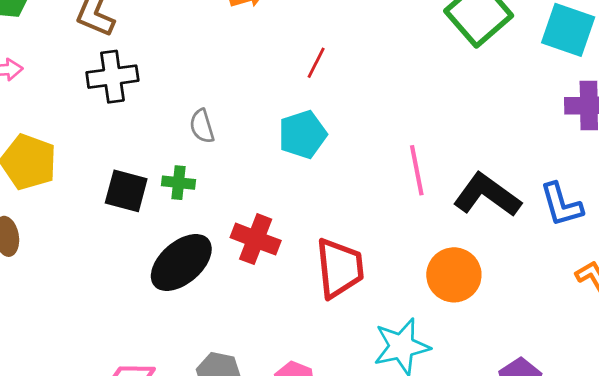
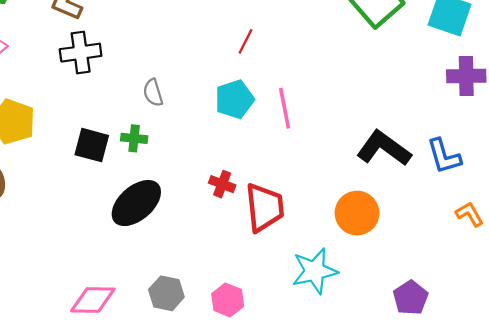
pink line: (417, 170) -> (285, 108), moved
red cross: (256, 239) -> (222, 184), moved, size x0.7

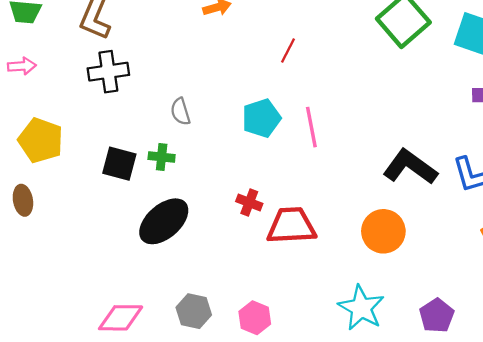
red line: (246, 41) -> (288, 51), moved
red trapezoid: (264, 207) -> (291, 226), turned -87
cyan star: (315, 271) -> (361, 308), moved, turned -30

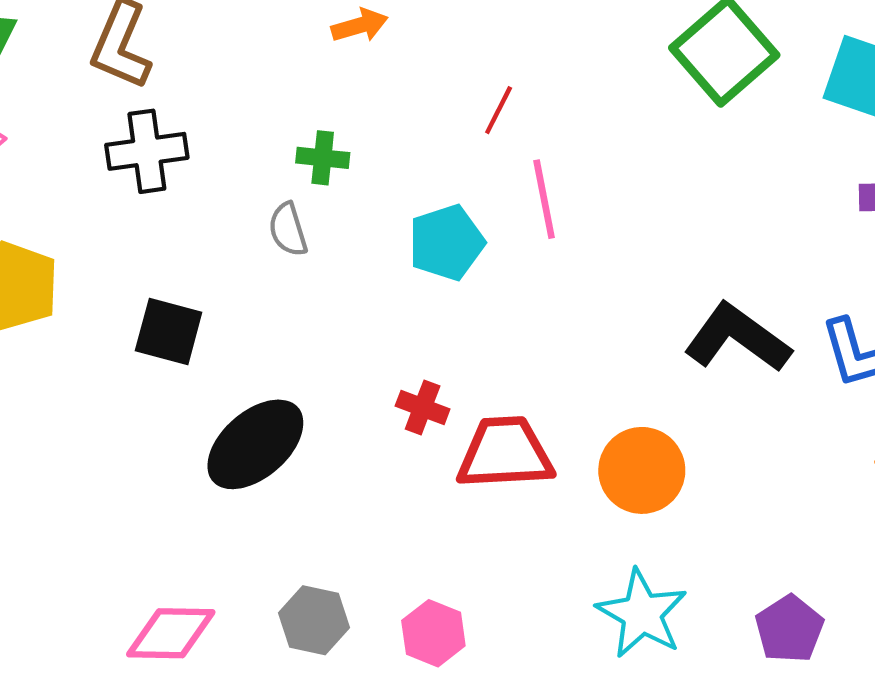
pink line: (311, 127) -> (544, 199), moved
green cross: (162, 157) -> (323, 158), moved
orange circle: (383, 231) -> (642, 470), moved

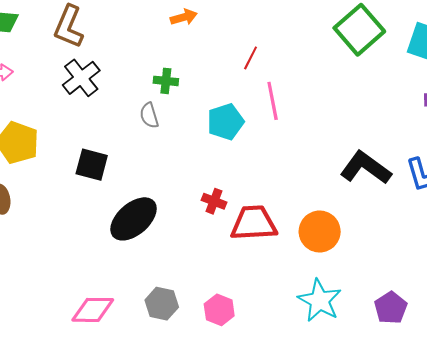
black cross: (147, 151) -> (81, 78), turned -30

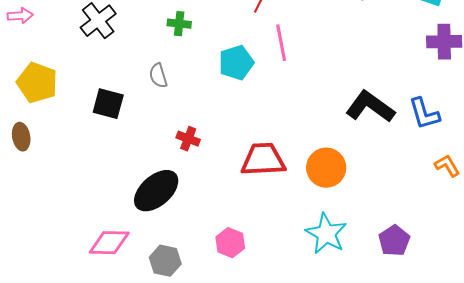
gray semicircle: (149, 115) -> (158, 76), moved
red cross: (214, 201) -> (188, 139), moved
black ellipse: (134, 219) -> (156, 191), moved
gray hexagon: (162, 304) -> (165, 261), moved

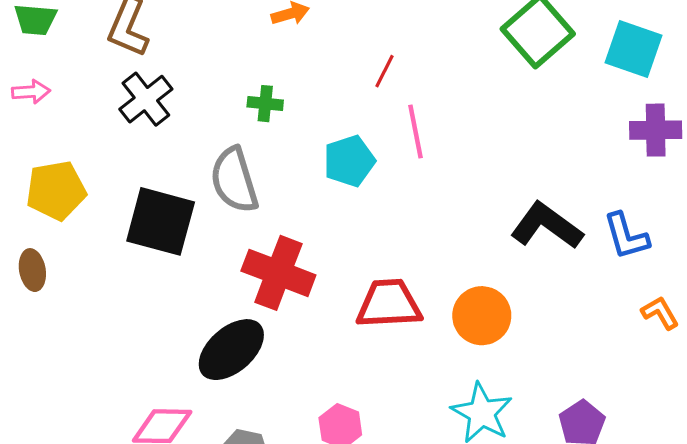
gray semicircle: (158, 76) -> (234, 180), size x1.8
yellow pentagon: (37, 83) -> (56, 190), turned -30
black square: (108, 104) -> (161, 221), size x1.5
red cross: (188, 139) -> (278, 273), size x2.0

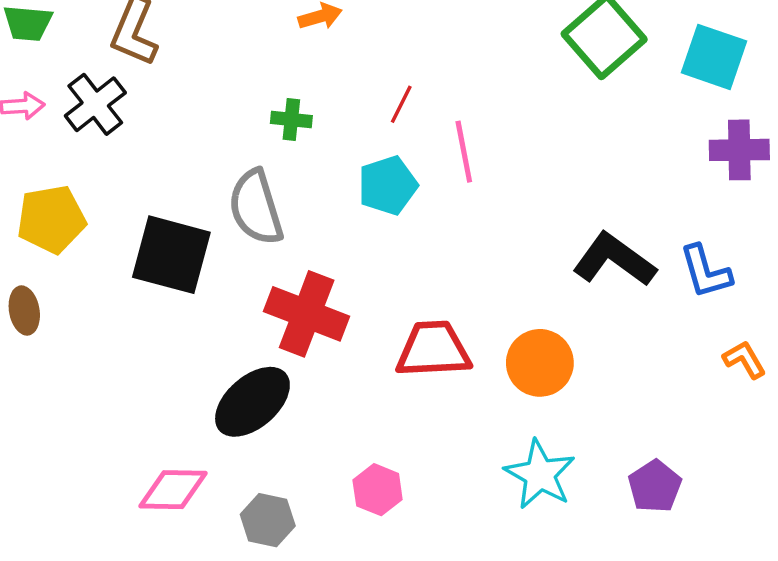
red line: (385, 71) -> (401, 104), moved
black cross: (146, 99) -> (95, 104), moved

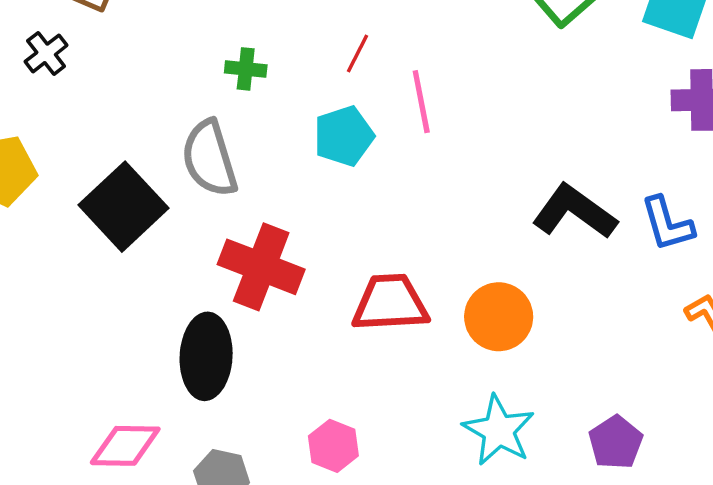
black cross: (95, 104) -> (46, 53), size x0.7
black square: (171, 255) -> (123, 207), turned 32
black ellipse: (252, 402) -> (206, 356), turned -46

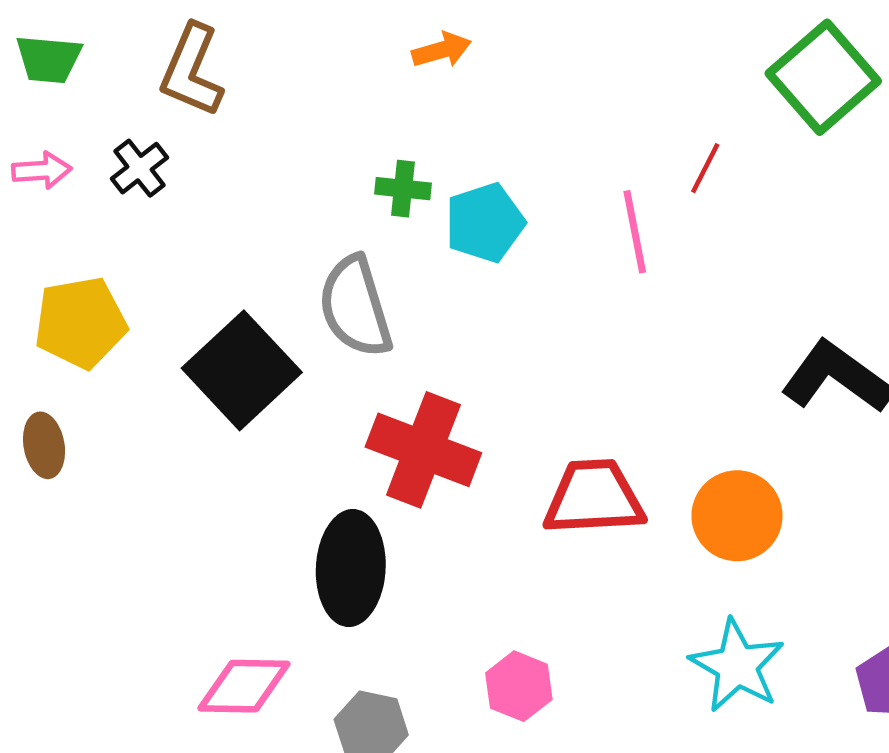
red line: (358, 53) -> (705, 168), moved
cyan pentagon: (344, 136) -> (485, 223), moved

